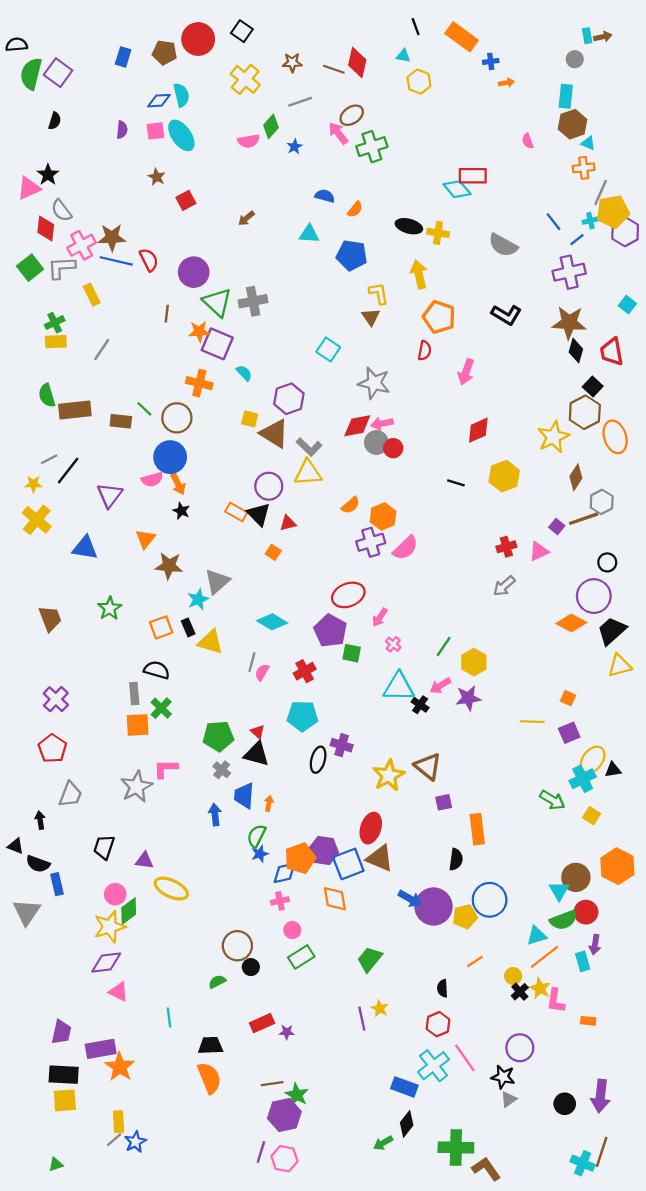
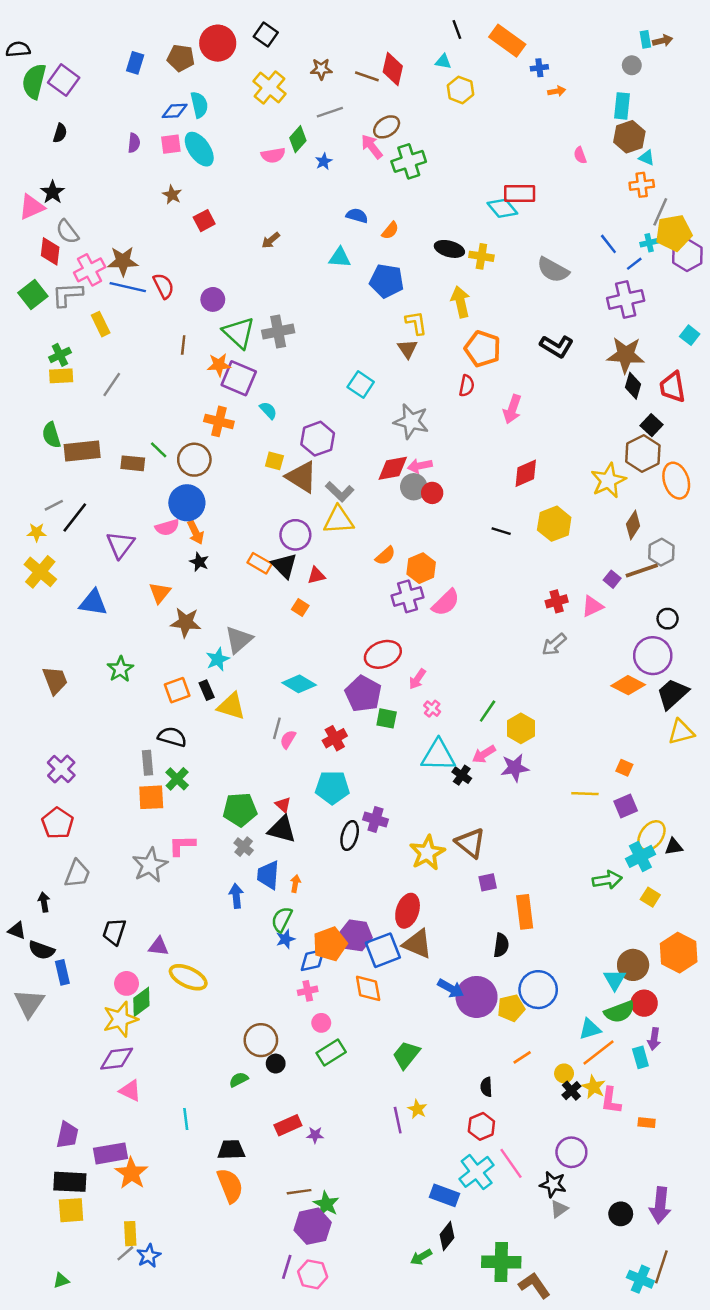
purple circle: (194, 272) -> (213, 299), size x0.7
green arrow: (552, 800) -> (607, 880), turned -40

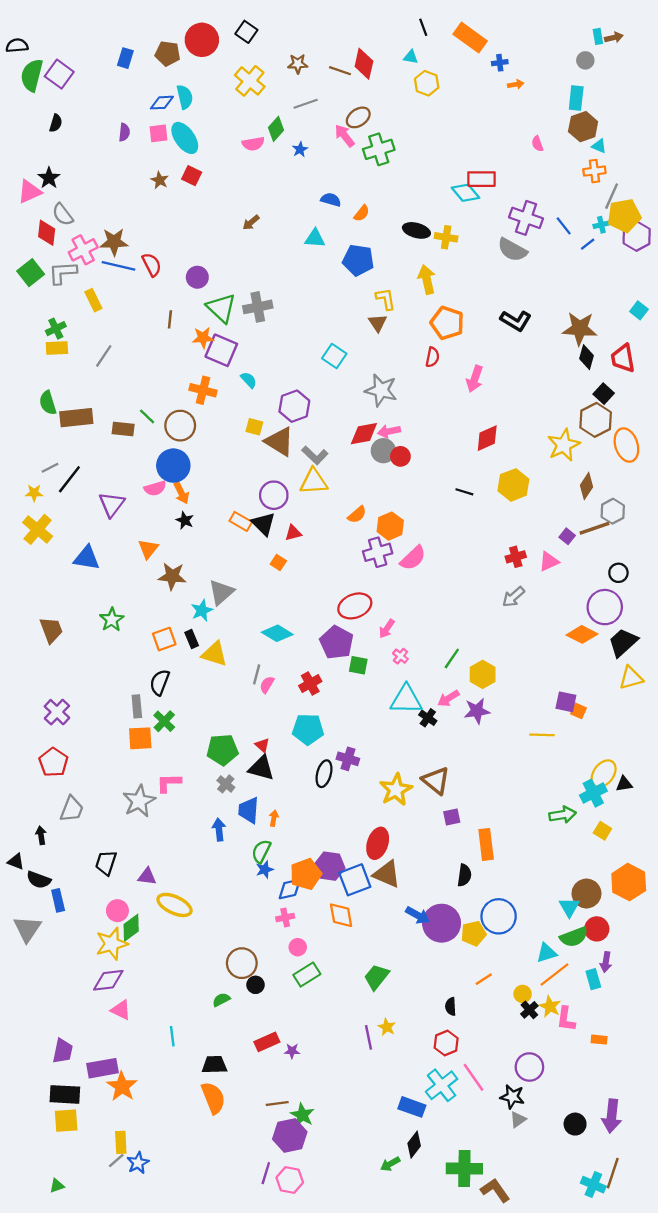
red square: (204, 221) -> (192, 176), moved, turned -36
purple cross: (626, 299) -> (526, 218), moved, turned 32
black semicircle: (172, 737) -> (160, 682), turned -85
purple square: (626, 806) -> (566, 702), moved, turned 35

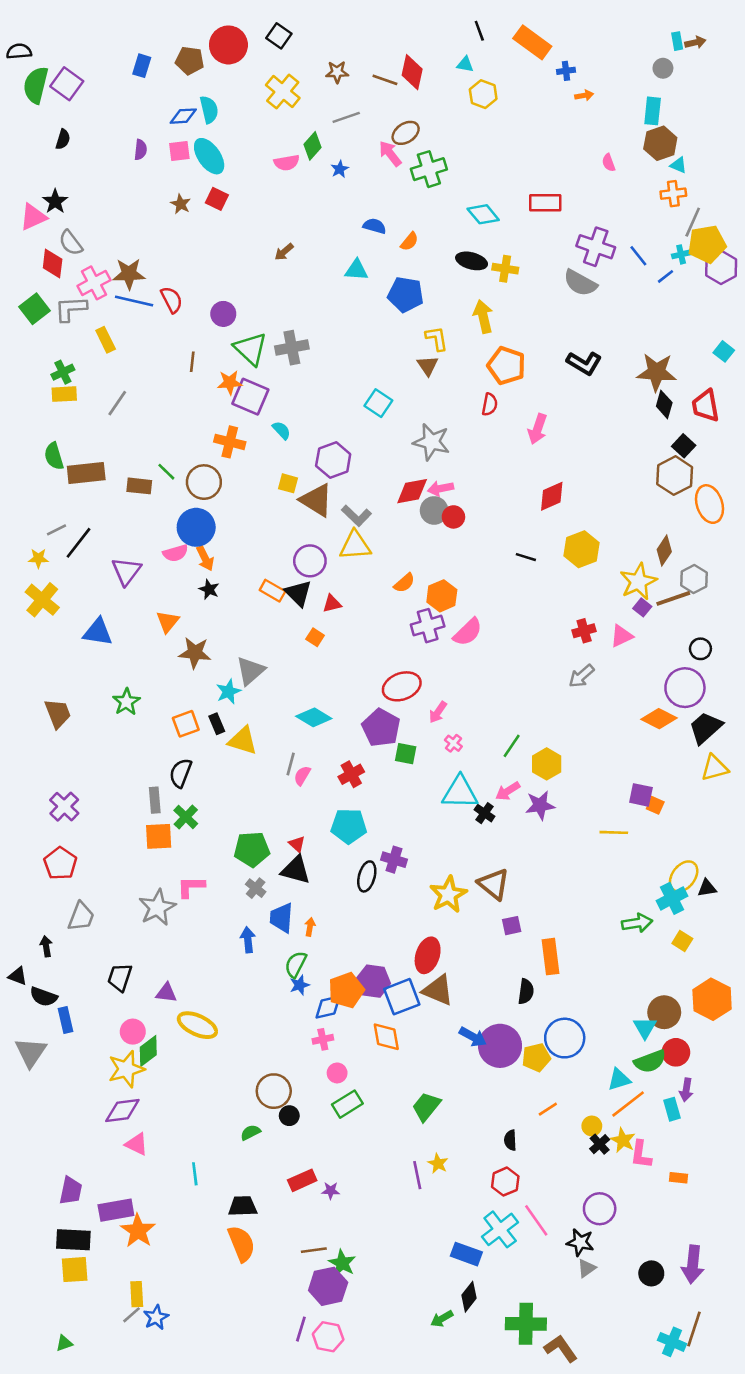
cyan diamond: (466, 193) -> (483, 214), moved
yellow star: (564, 445) -> (638, 582), moved

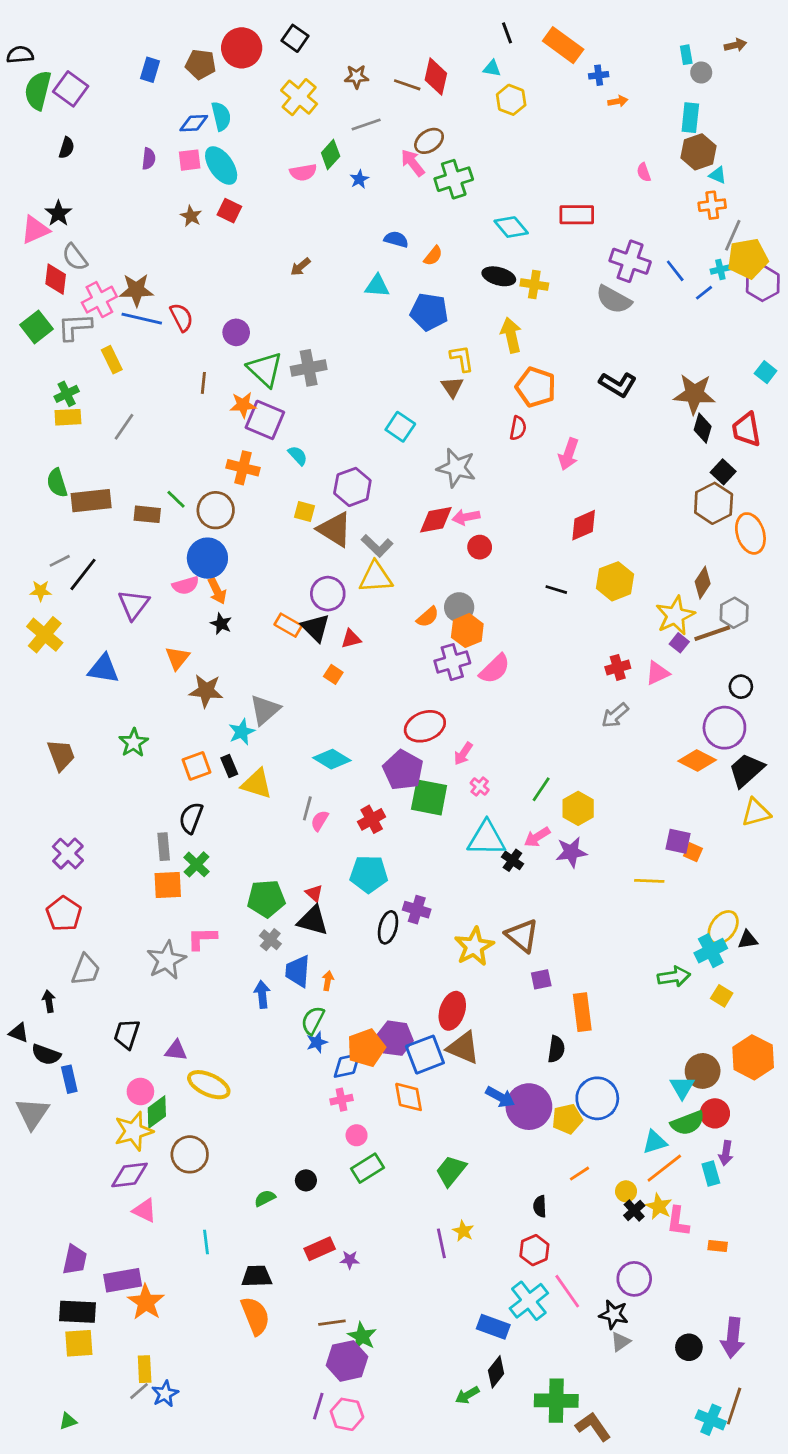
cyan rectangle: (677, 41) -> (686, 55), moved
gray circle: (434, 510) -> (459, 607), moved
green square: (406, 754) -> (429, 797), size x1.6
brown circle: (274, 1091) -> (190, 1154), moved

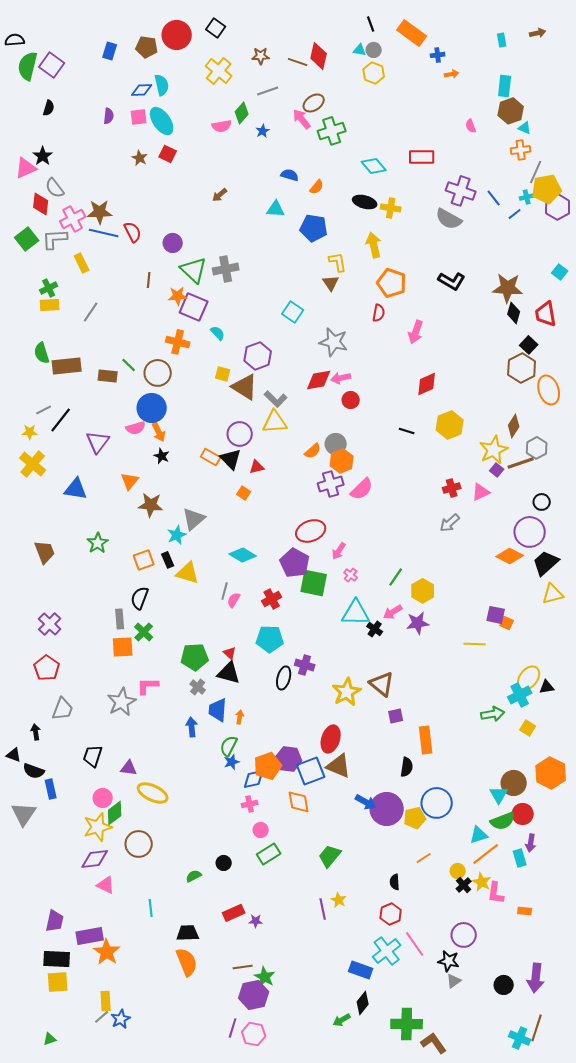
gray circle: (701, 72) -> (374, 50), moved

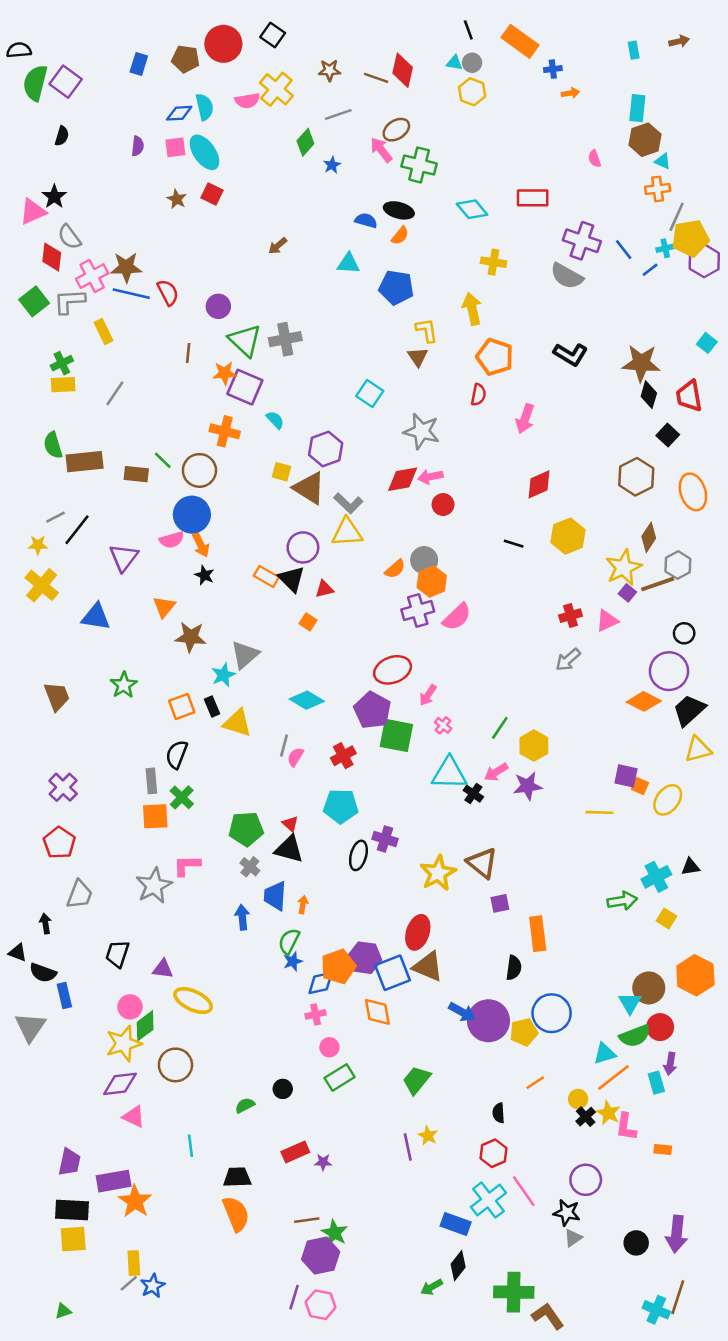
pink semicircle: (222, 126) -> (247, 101), moved
green cross: (332, 131) -> (419, 165), turned 32
black ellipse: (365, 202) -> (399, 210), moved
brown hexagon: (522, 368) -> (636, 477), moved
yellow ellipse: (529, 678) -> (668, 800), moved

